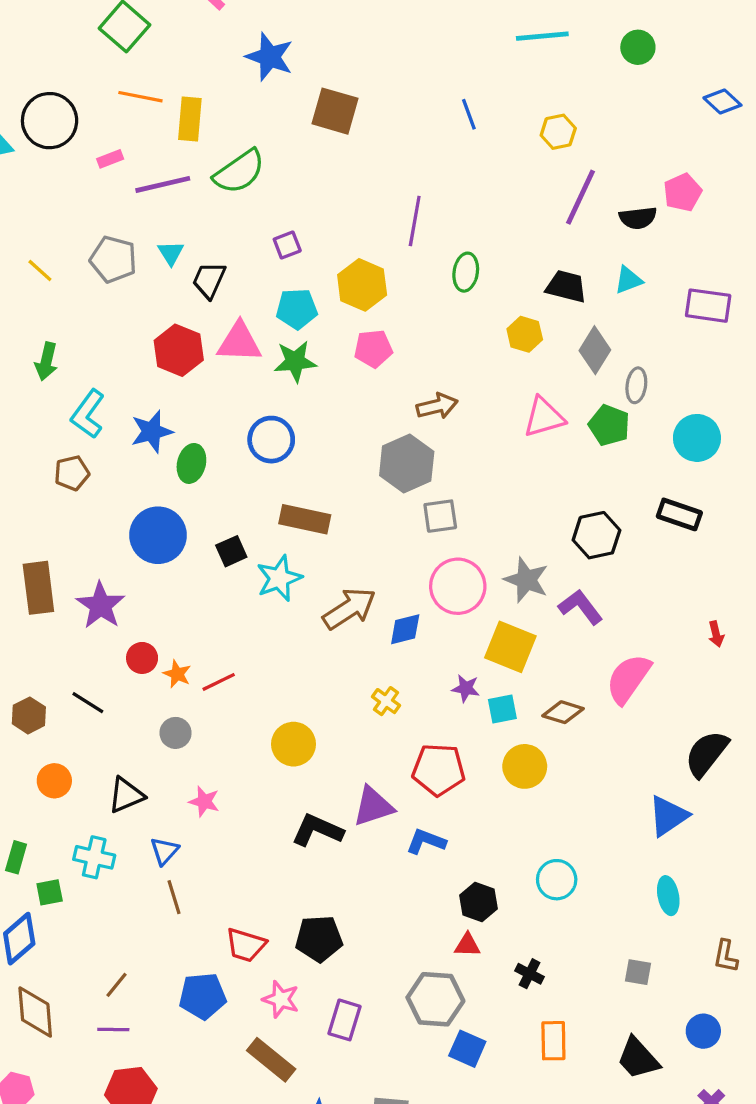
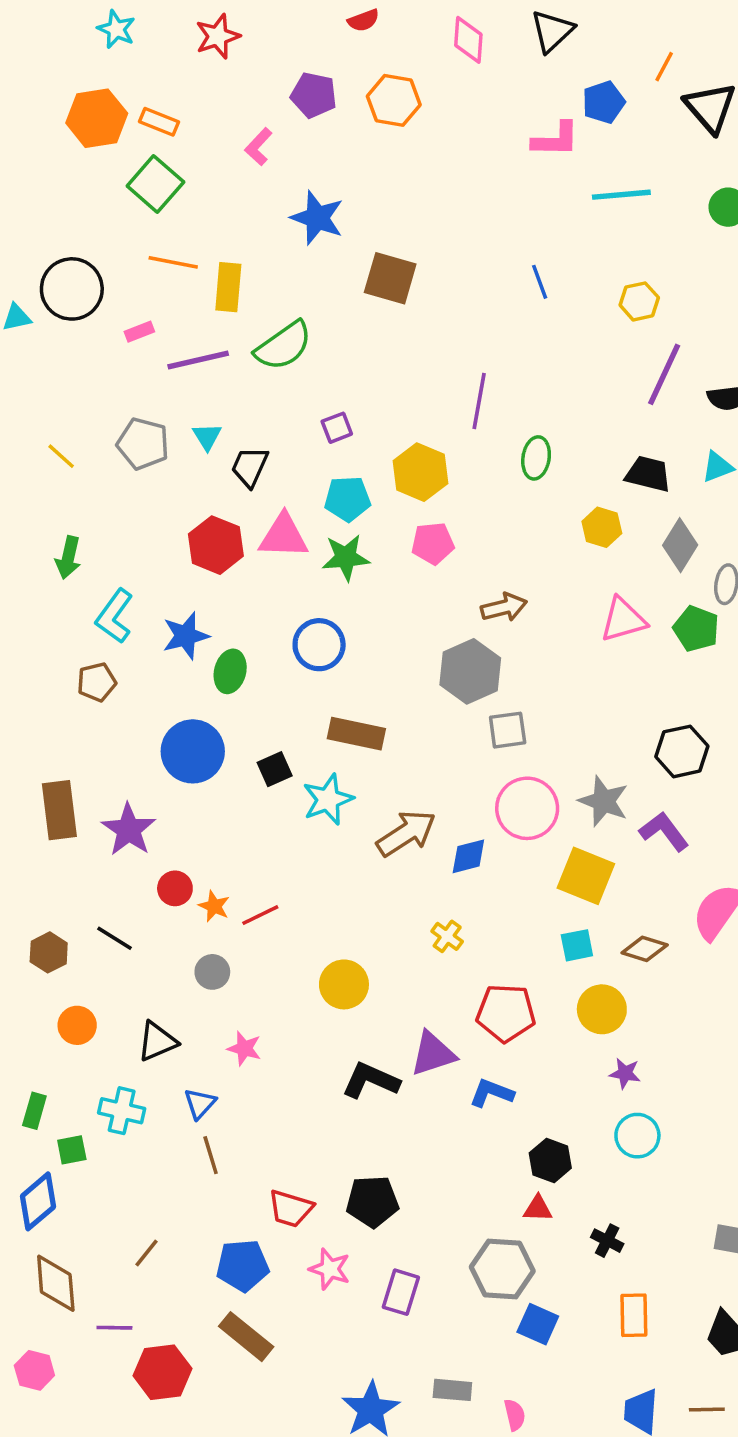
purple star: (466, 688) -> (625, 1073), moved
purple line: (113, 1030) -> (114, 1328), moved
brown rectangle: (271, 1060) -> (246, 1337), moved

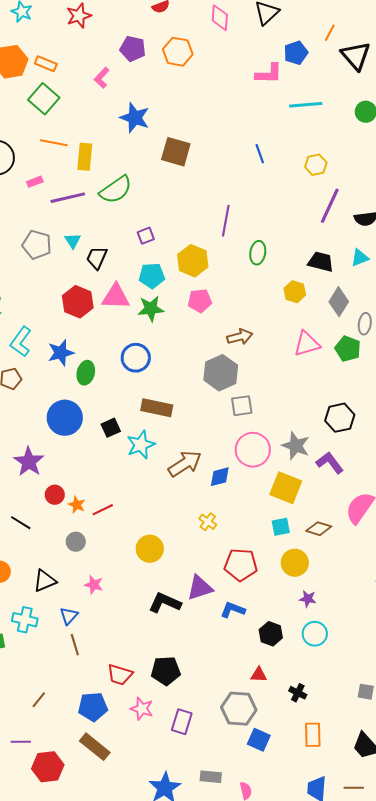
black hexagon: (550, 1161) -> (271, 634), moved

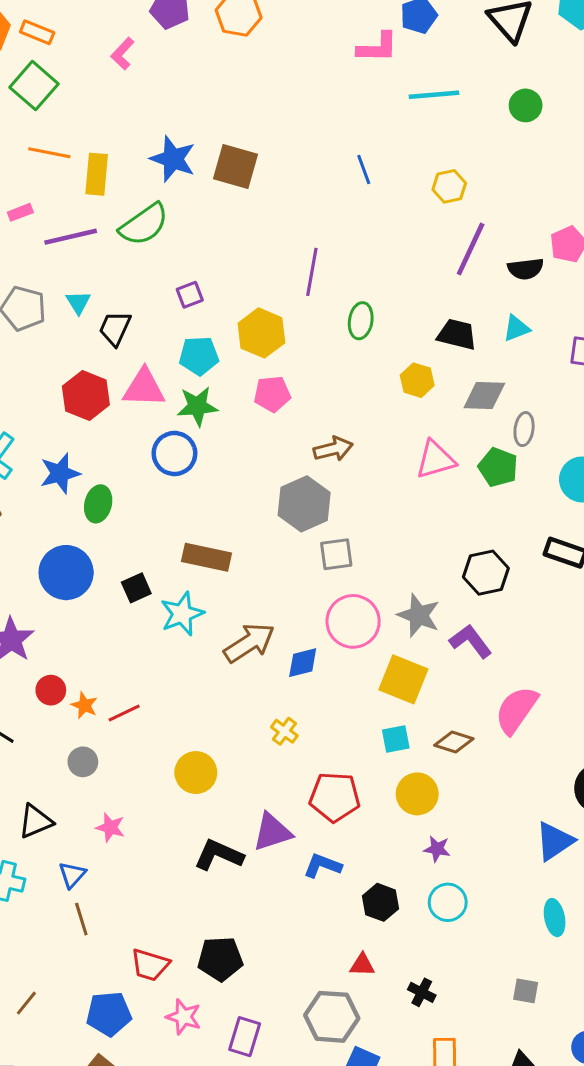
blue star: (135, 118) -> (173, 159), moved
gray diamond: (339, 302) -> (484, 395), turned 60
blue circle: (136, 358) -> (174, 453), moved

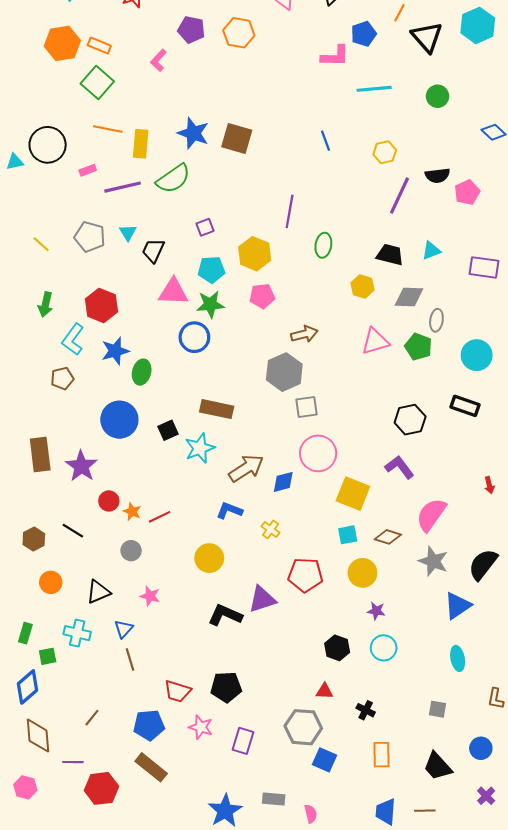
black semicircle: (526, 269) -> (438, 175), moved
red hexagon: (86, 395) -> (101, 305), moved
gray star: (419, 615) -> (433, 561), moved
blue L-shape: (323, 866) -> (229, 510), moved

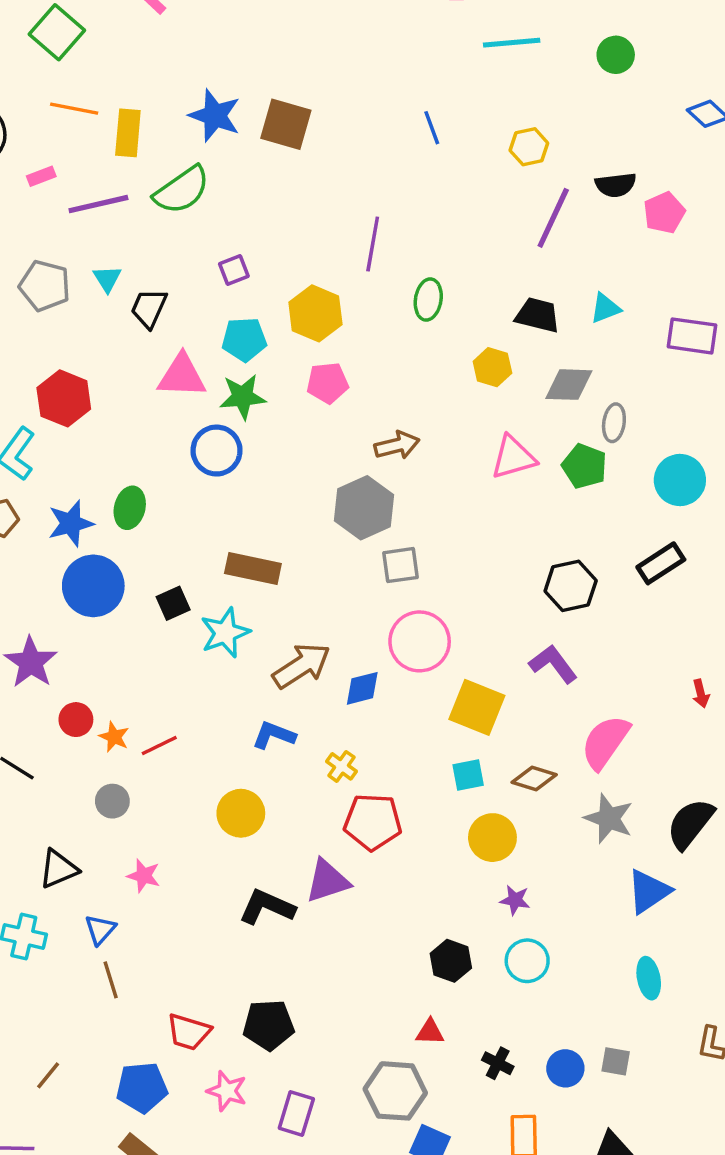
blue star: (115, 351) -> (71, 523), moved
black rectangle: (465, 406) -> (661, 563), turned -52
red pentagon: (305, 575) -> (373, 822), moved
blue circle: (481, 748) -> (565, 1068), moved

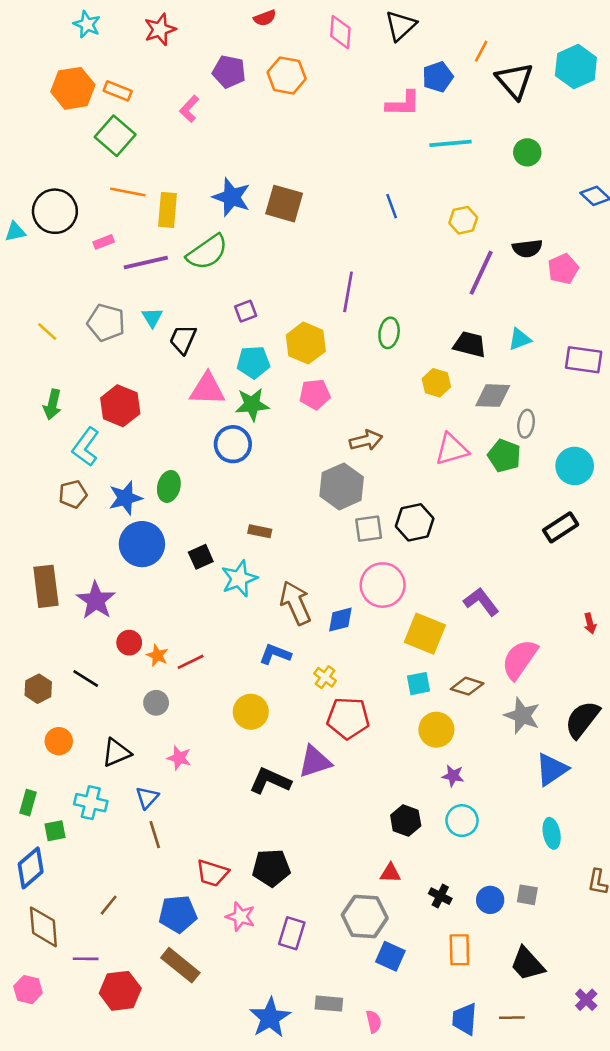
brown rectangle: (253, 569) -> (260, 531), size x0.6
black hexagon: (571, 586) -> (415, 522), moved
brown arrow: (302, 666) -> (296, 603), turned -81

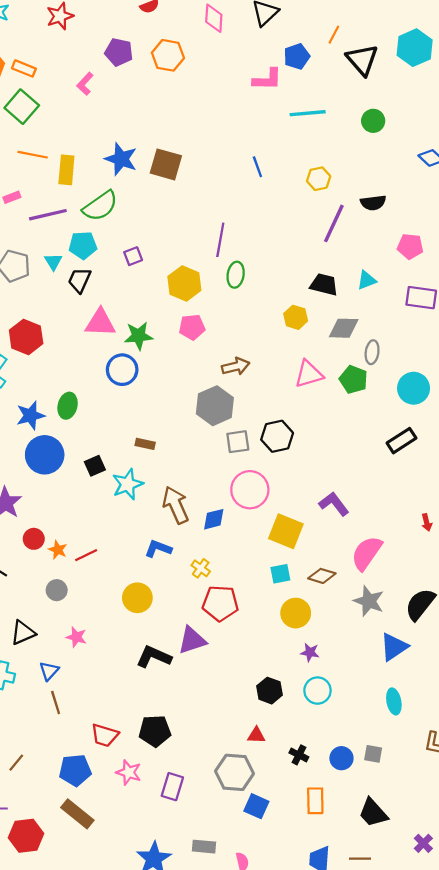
pink pentagon: (563, 269) -> (410, 246), moved, turned 30
green ellipse: (389, 333) -> (236, 275), moved
cyan pentagon: (253, 362) -> (83, 245), moved

